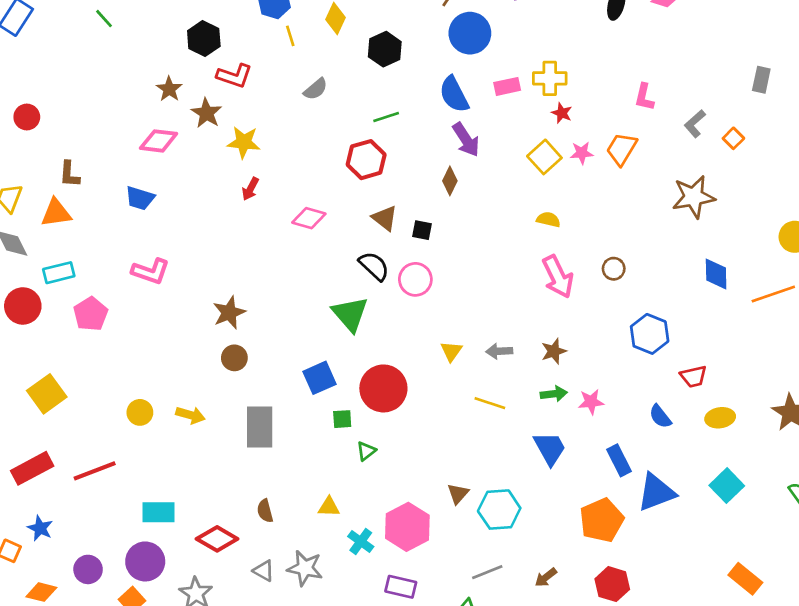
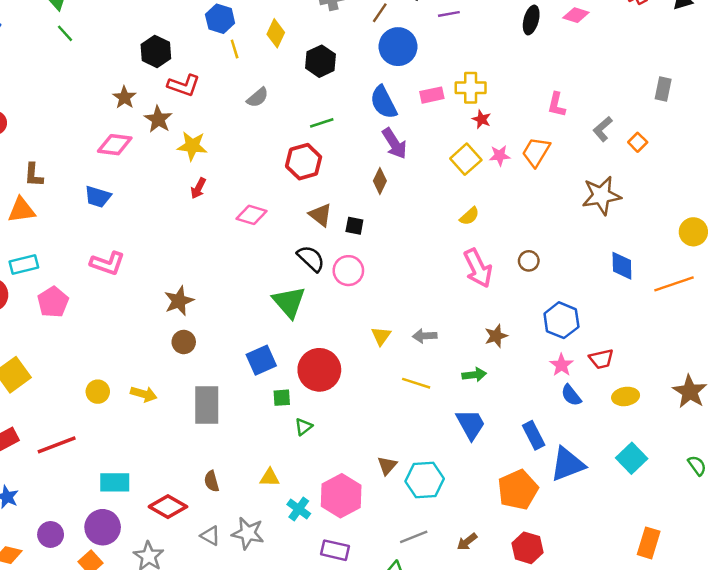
yellow semicircle: (548, 219) -> (469, 216), turned 125
brown star: (554, 351) -> (496, 336), moved
pink star: (591, 402) -> (561, 365), moved, turned -30
orange rectangle: (745, 579) -> (649, 543), turned 68

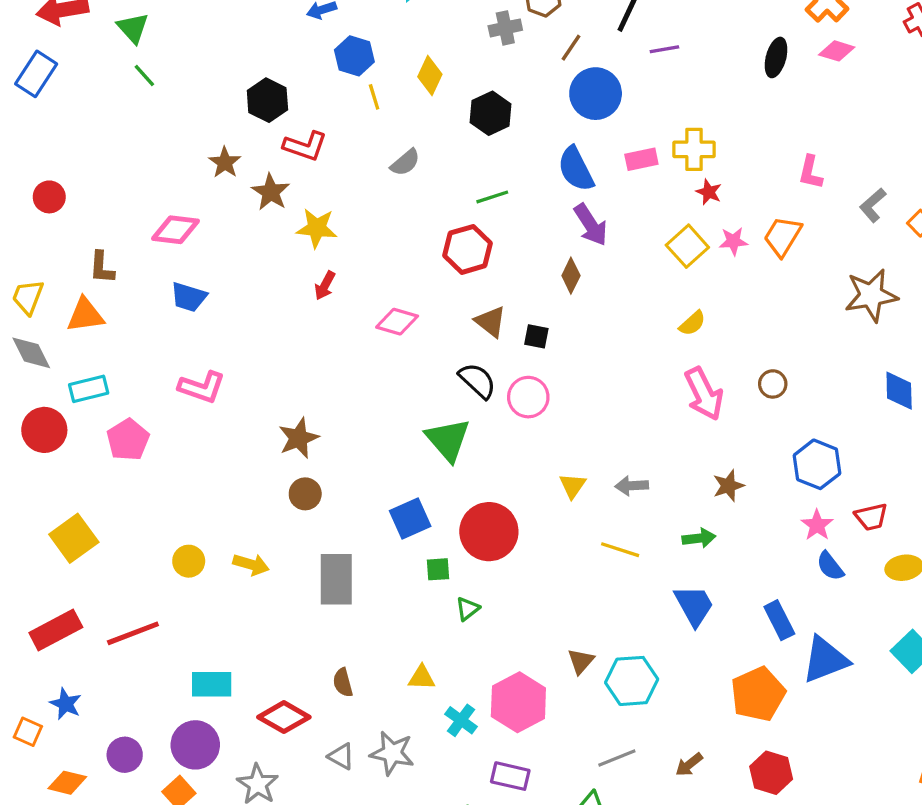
pink diamond: (115, 145) -> (176, 230), moved

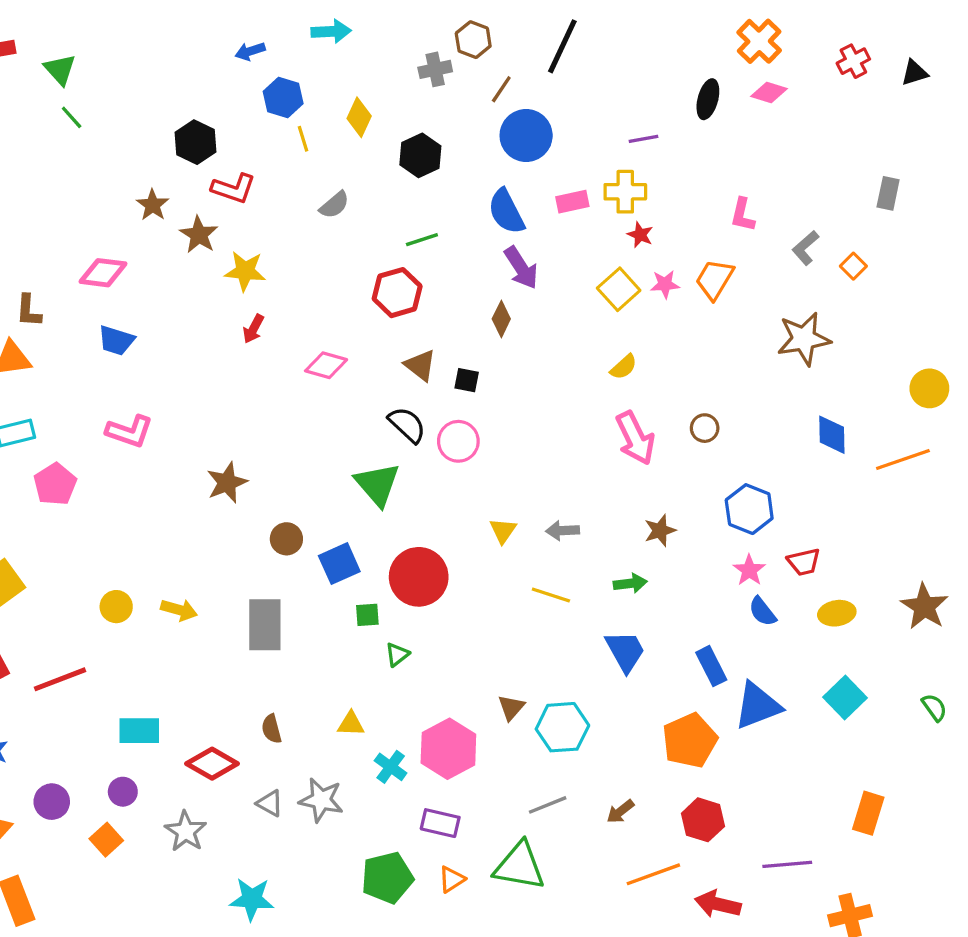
purple line: (664, 49) -> (643, 139), moved
brown circle: (305, 494) -> (286, 539), moved
purple circle: (195, 745) -> (123, 792), size x0.6

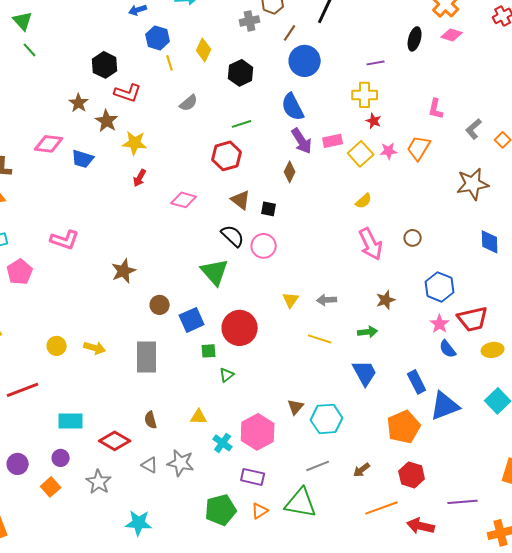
pink rectangle: (572, 202) -> (333, 141), moved
blue trapezoid: (116, 340) -> (83, 159), moved
red trapezoid: (804, 562) -> (473, 319), size x1.5

